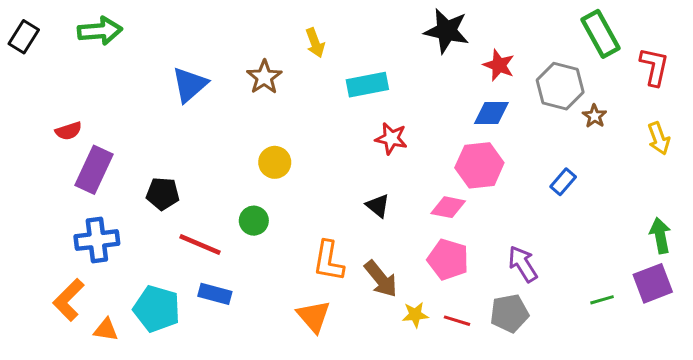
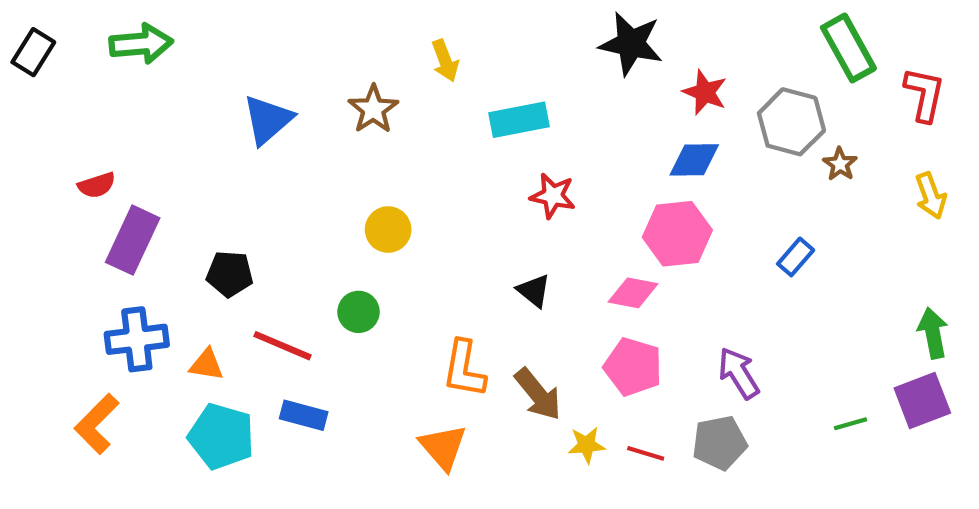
orange triangle: (106, 330) -> (206, 365), moved

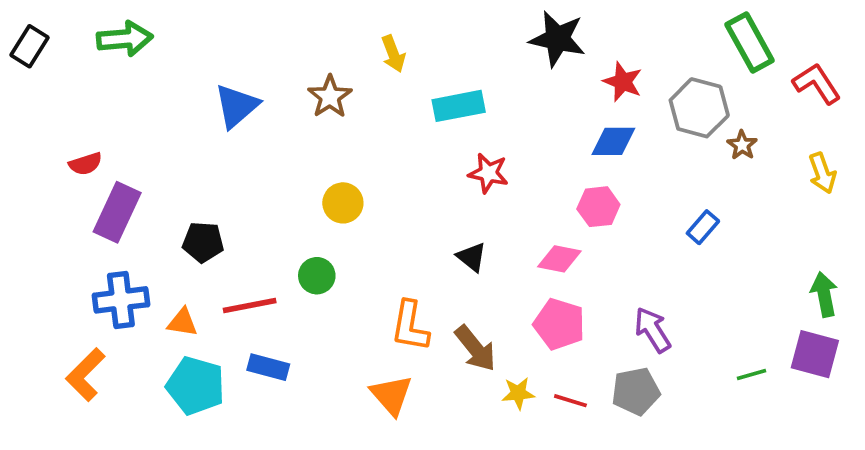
red L-shape: (924, 94) -> (817, 84), turned -45
pink hexagon: (677, 234) -> (598, 207), size x0.7
red line: (282, 346) -> (250, 306), turned -34
purple square: (922, 401) -> (815, 354), turned 36

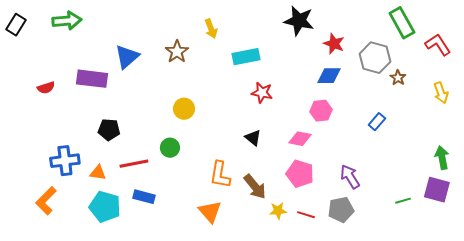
purple rectangle: (117, 212) -> (92, 79), moved, turned 72

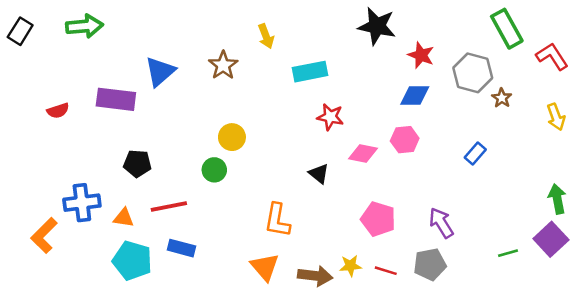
pink diamond: (300, 139) -> (363, 153), moved
green circle: (170, 148) -> (214, 170), moved
brown arrow: (255, 187) -> (315, 276), moved, turned -44
purple square: (437, 190) -> (551, 239), turned 32
orange L-shape: (46, 201) -> (44, 235), moved

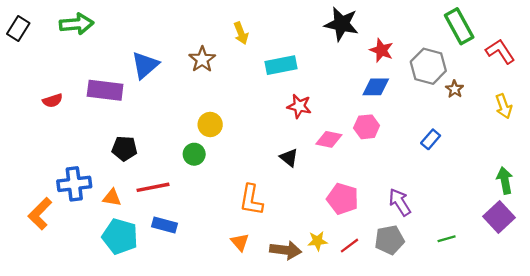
green line: (508, 253) -> (447, 239), moved
orange triangle: (265, 267) -> (240, 242), size x0.7
red line: (386, 271) -> (349, 246), turned -54

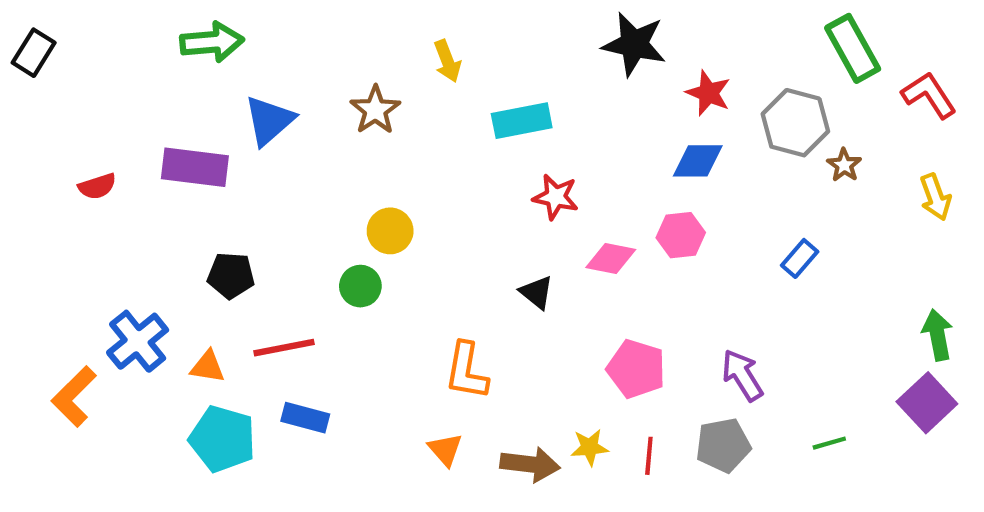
green arrow: (77, 24) -> (212, 42), moved
blue cross: (74, 184) -> (138, 341), turned -32
red line: (349, 246) -> (649, 456), turned -48

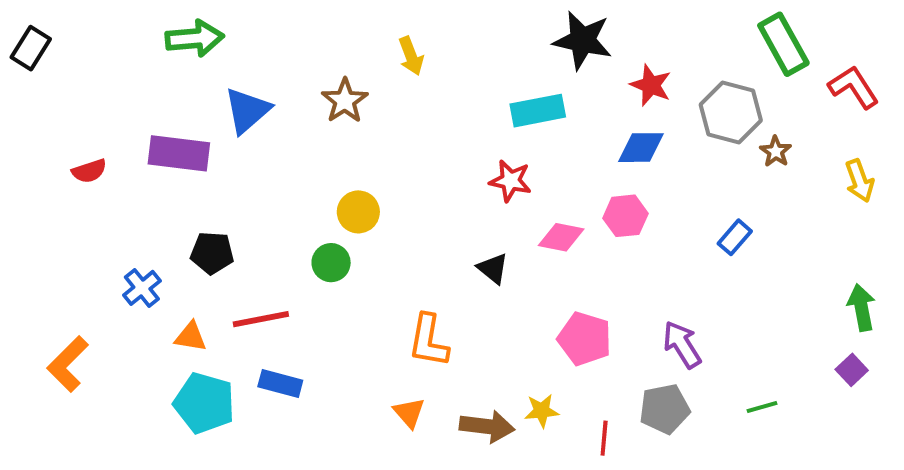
cyan rectangle: (522, 121) -> (538, 111), moved
blue cross: (138, 341) -> (142, 288), moved, size x0.7
purple square: (927, 403) -> (852, 370), size x0.6
red line: (649, 456) -> (604, 438), moved

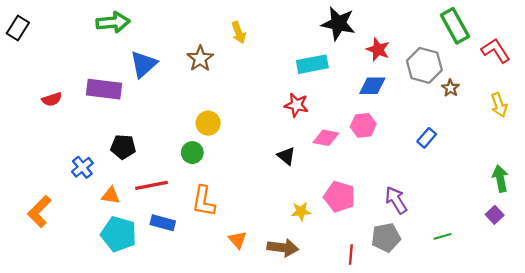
orange L-shape: (429, 341) -> (204, 201), moved
yellow star: (542, 411) -> (301, 211), moved

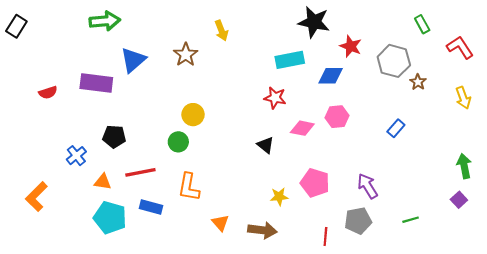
green rectangle: (455, 26) -> (422, 24), size x0.6
blue diamond: (372, 86) -> (331, 76), moved

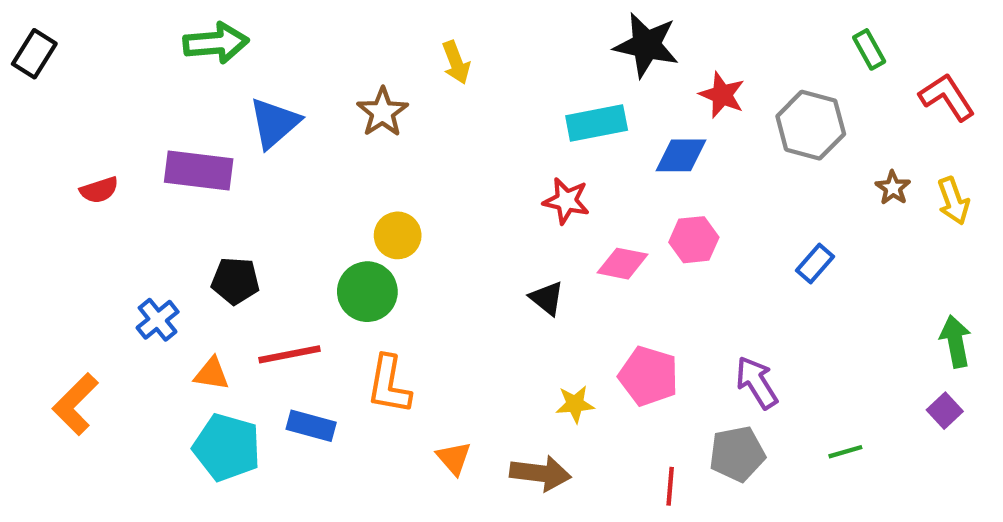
brown star: (418, 82) -> (893, 188), moved
green circle: (178, 142) -> (367, 292), size x1.4

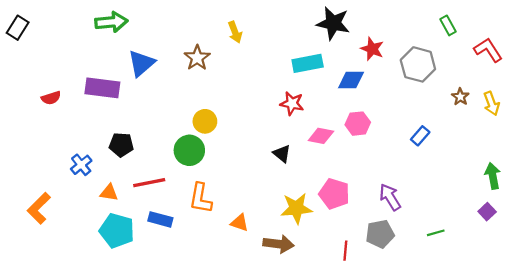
yellow star: (575, 404) -> (296, 208), size x1.6
orange triangle: (454, 458) -> (240, 223), moved, turned -30

